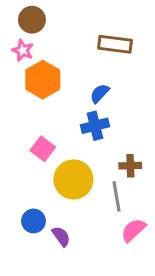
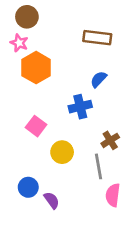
blue semicircle: (100, 93) -> (98, 79), moved
brown cross: (130, 166) -> (110, 140), turned -30
yellow circle: (73, 179) -> (62, 152), size x0.7
pink semicircle: (133, 230) -> (113, 195), turned -40

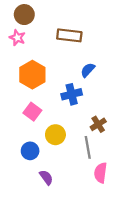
brown rectangle: (97, 38) -> (69, 35), moved
orange hexagon: (36, 68) -> (32, 75), moved
blue circle: (28, 187) -> (30, 151), moved

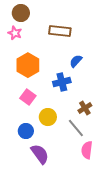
gray line: (88, 147) -> (76, 128), turned -30
purple semicircle: (46, 177) -> (40, 154), size x1.5

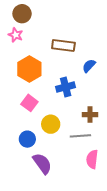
brown rectangle: (60, 31) -> (63, 46), moved
blue semicircle: (76, 61) -> (89, 66), moved
brown cross: (85, 108) -> (90, 115), turned 32
gray line: (76, 128) -> (80, 136), turned -54

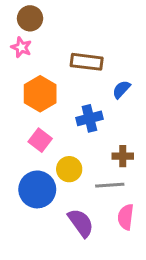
blue circle: (27, 139) -> (37, 189), size x1.6
purple semicircle: (42, 163) -> (81, 223), moved

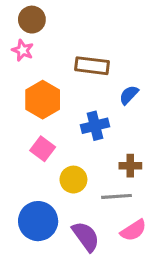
blue circle: (37, 189) -> (38, 221), moved
pink semicircle: (126, 217) -> (133, 230), turned -130

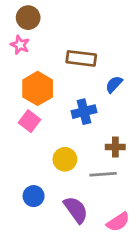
pink square: (43, 149) -> (29, 121), moved
blue circle: (38, 221) -> (34, 196), size x0.6
pink semicircle: (133, 230) -> (118, 222), moved

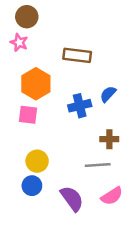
blue semicircle: (114, 84) -> (108, 94), moved
pink square: (29, 121) -> (28, 115), turned -30
yellow circle: (65, 159) -> (37, 161), moved
pink semicircle: (118, 222) -> (112, 196), moved

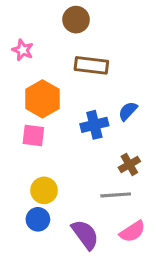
brown circle: (27, 17) -> (76, 20), moved
brown cross: (109, 139) -> (129, 164), turned -30

